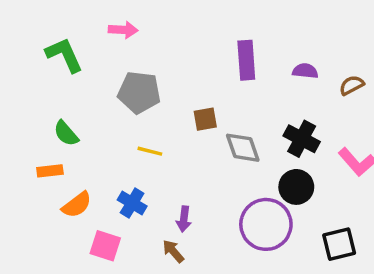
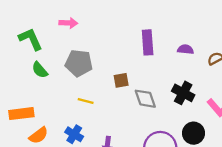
green semicircle: (66, 133) -> (40, 70), moved
orange rectangle: (50, 171) -> (21, 114), size x1.5
black circle: (296, 187) -> (194, 133), moved

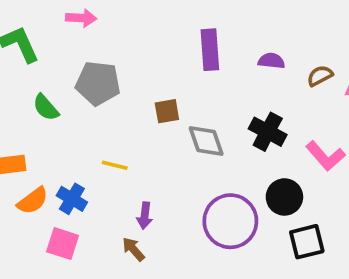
green semicircle: (40, 70) -> (46, 107), moved
yellow line: (86, 101) -> (115, 165), moved
blue cross: (74, 134) -> (72, 199), moved

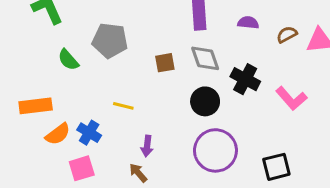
gray diamond: (206, 141) -> (205, 58), moved
black circle: (284, 197) -> (205, 101), moved
pink square: (63, 244) -> (82, 168), turned -35

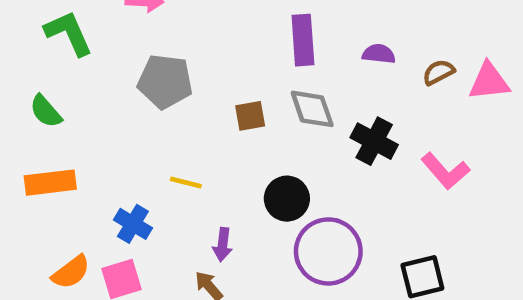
green semicircle: (68, 60) -> (46, 111), moved
black circle: (205, 101) -> (287, 199), moved
orange semicircle: (58, 134) -> (71, 272), moved

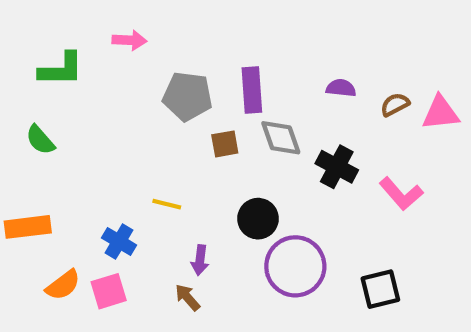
green L-shape: (69, 33) -> (61, 69), turned 114
purple rectangle: (303, 40) -> (252, 90), moved
gray pentagon: (165, 81) -> (187, 96), moved
orange rectangle: (50, 183) -> (28, 227), moved

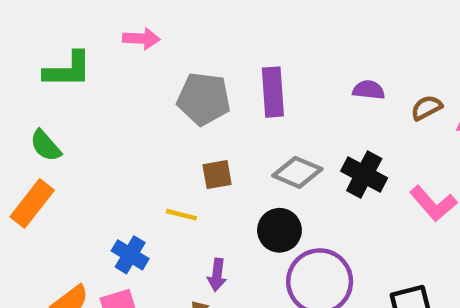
gray diamond: (281, 138) -> (297, 172), moved, turned -48
brown square: (225, 144) -> (217, 175), moved
orange rectangle: (28, 227) -> (32, 204), moved, turned -45

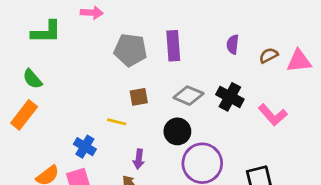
purple semicircle: (369, 90) -> (233, 44), turned -90

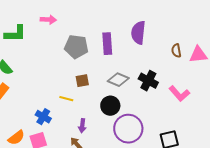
purple semicircle: (233, 44) -> (138, 33), moved, size x1.6
brown semicircle: (269, 55) -> (176, 51), turned -72

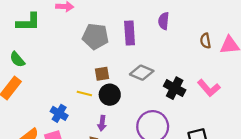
purple semicircle: (138, 33) -> (164, 21), size x0.7
black cross: (148, 81) -> (175, 88), moved
black circle: (110, 106) -> (110, 95), moved

